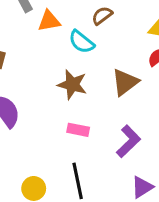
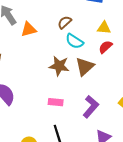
cyan semicircle: (82, 42) -> (75, 41), moved
brown star: (72, 85) -> (59, 66), moved

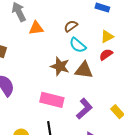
yellow triangle: (104, 28) -> (107, 37), turned -40
brown triangle: (85, 66) -> (84, 70), turned 42
pink rectangle: (56, 102) -> (52, 100), size x1.6

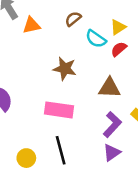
cyan semicircle: (78, 45) -> (96, 39), moved
brown triangle: (84, 70) -> (109, 88), moved
purple L-shape: (84, 109) -> (112, 124), moved

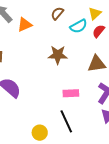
cyan semicircle: (96, 39) -> (79, 26), turned -54
pink rectangle: (59, 110) -> (71, 93), moved, size x0.7

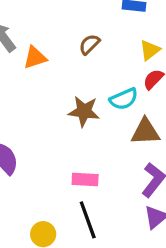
cyan semicircle: (79, 26) -> (124, 99), moved
pink rectangle: (71, 93) -> (85, 179), moved

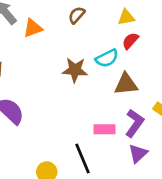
yellow triangle: (150, 50) -> (126, 17), turned 30
pink rectangle: (85, 179) -> (104, 129), moved

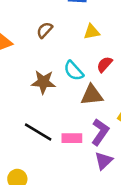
red semicircle: (130, 41) -> (104, 64), moved
cyan semicircle: (107, 58) -> (74, 71), turned 75
black line: (83, 158) -> (38, 132), moved, turned -36

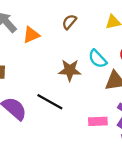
black line: (38, 132) -> (50, 102), moved

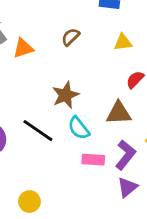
cyan semicircle: (98, 59) -> (79, 128), moved
brown star: (70, 70) -> (65, 95), turned -30

